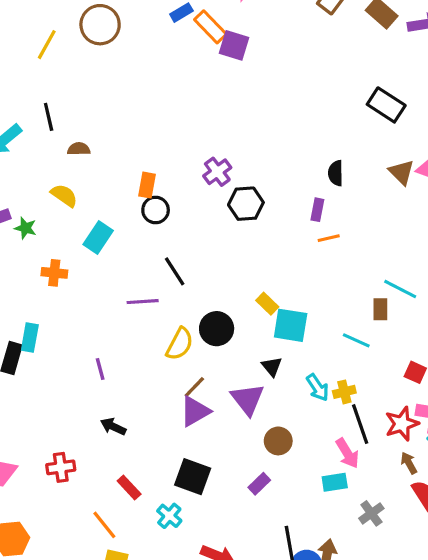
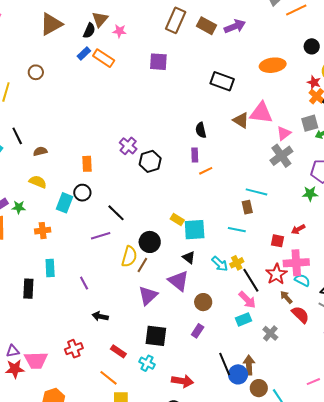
brown circle: (100, 25) -> (36, 72), size x0.6
purple square: (234, 45) -> (158, 62), moved
black circle: (156, 210) -> (82, 193), moved
cyan rectangle: (30, 338) -> (50, 268), moved
brown line: (194, 387) -> (142, 265), moved

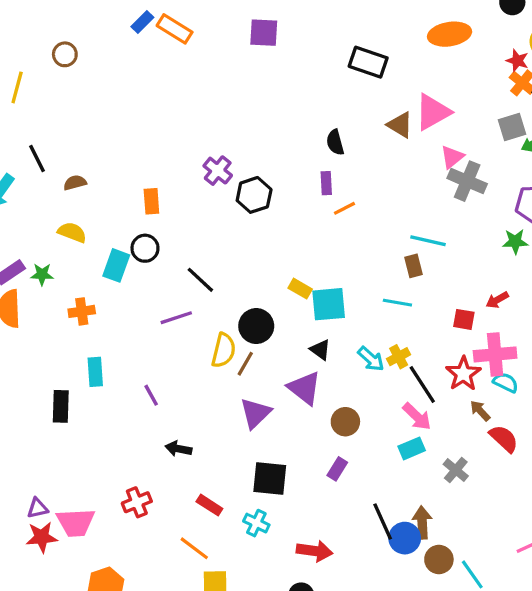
pink triangle: (261, 113) -> (433, 112), turned -35
pink triangle: (284, 133) -> (452, 157), moved
gray cross: (281, 156) -> (467, 181), turned -30

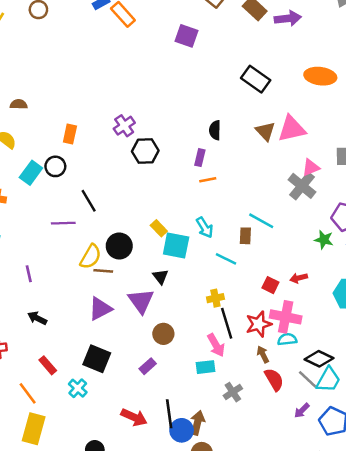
pink triangle: (452, 157) -> (311, 167), moved
cyan arrow: (371, 359) -> (205, 227), moved
brown line: (245, 364) -> (103, 271), turned 48
cyan semicircle: (506, 382) -> (287, 339), turned -48
red arrow: (315, 551) -> (134, 417), moved

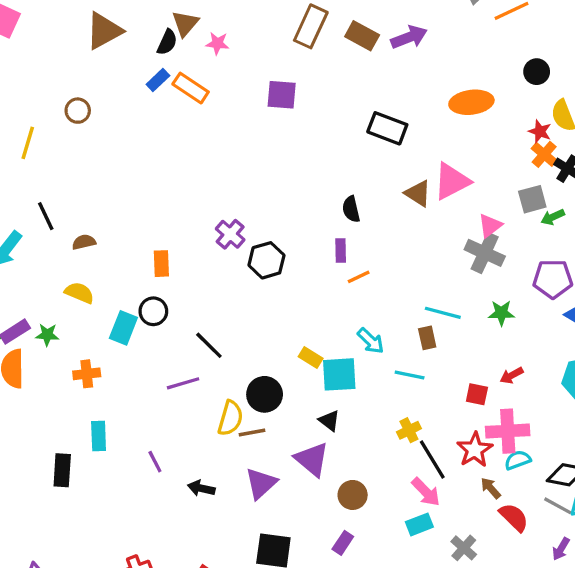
green star: (324, 240) -> (501, 313), moved
black arrow: (37, 318) -> (201, 488), moved

